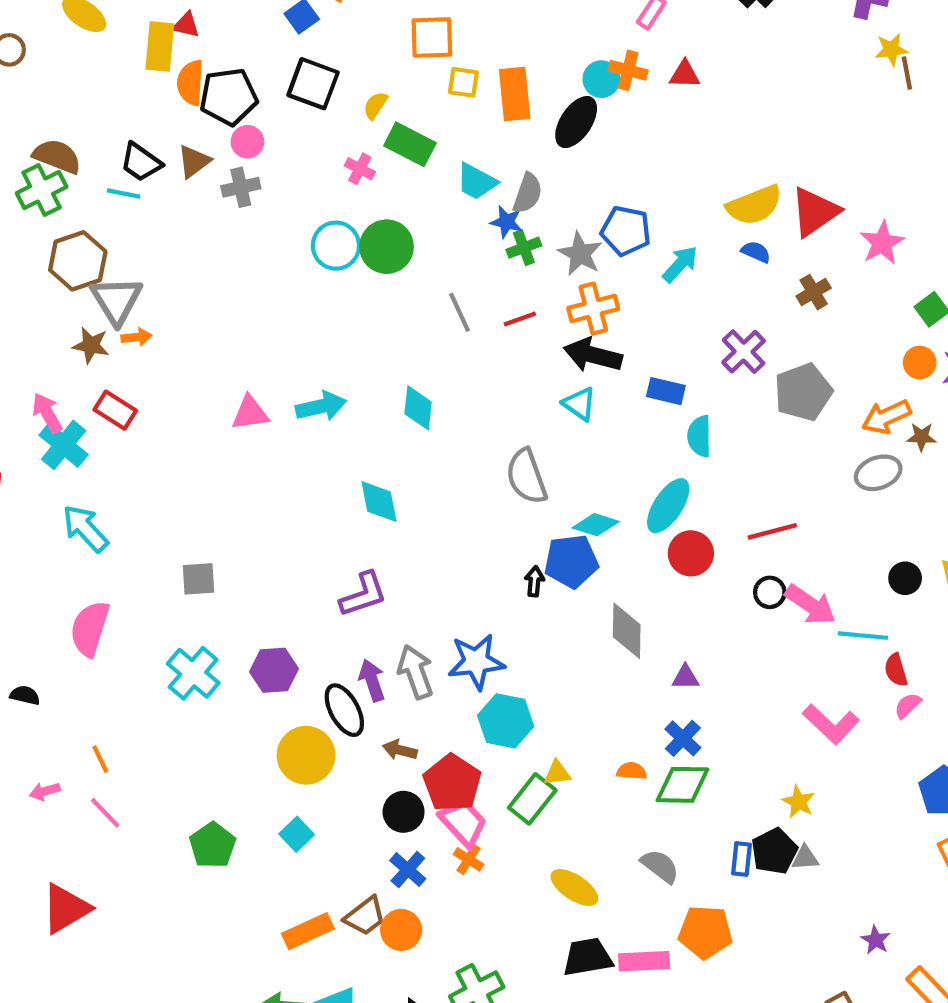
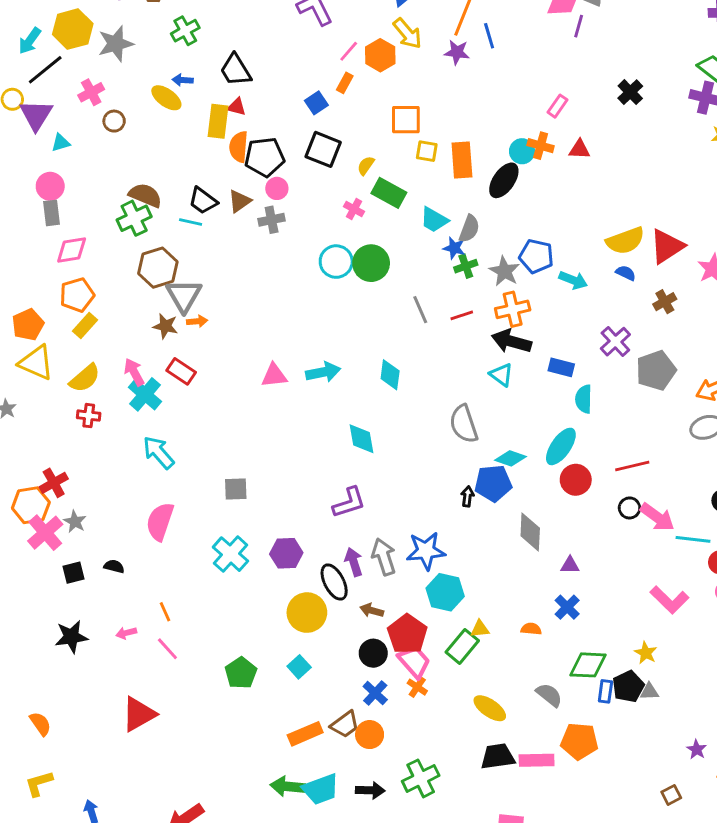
cyan arrow: (680, 264) -> (573, 280), turned 68
green diamond: (682, 785) -> (588, 665), moved

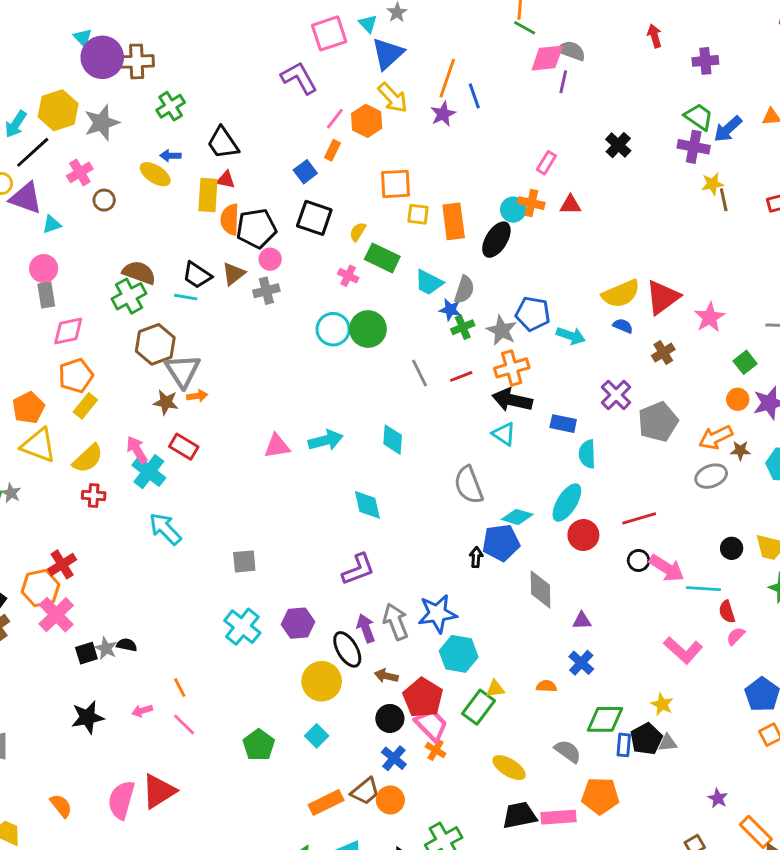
purple star: (457, 52) -> (443, 114), turned -30
purple triangle: (36, 115) -> (26, 198), turned -39
pink semicircle: (160, 521) -> (121, 800), moved
gray star: (75, 522) -> (106, 648), moved

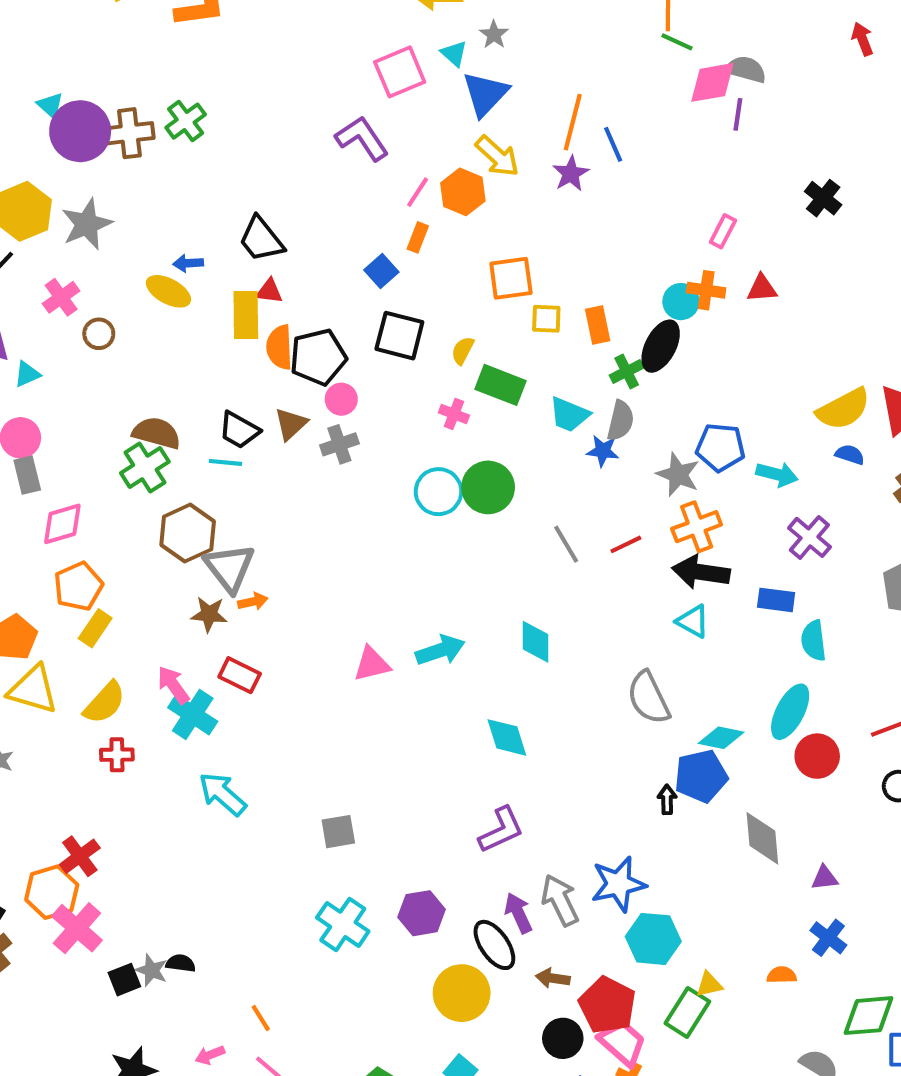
green cross: (171, 106) -> (186, 121), moved
orange rectangle: (454, 221) -> (598, 325), size x0.7
green cross: (463, 327) -> (627, 371), moved
purple cross: (616, 395) -> (809, 537), moved

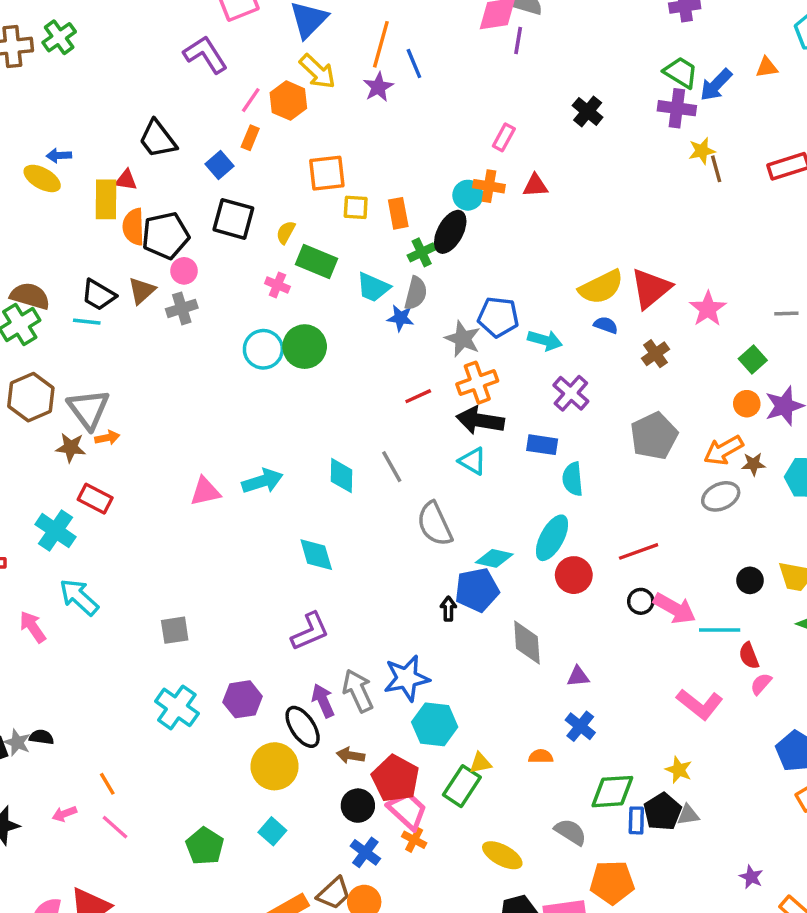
black trapezoid: (261, 239) -> (158, 139), moved
brown hexagon: (188, 533) -> (31, 397), moved
gray line: (566, 544) -> (392, 467), moved
pink arrow: (173, 685) -> (33, 627), moved

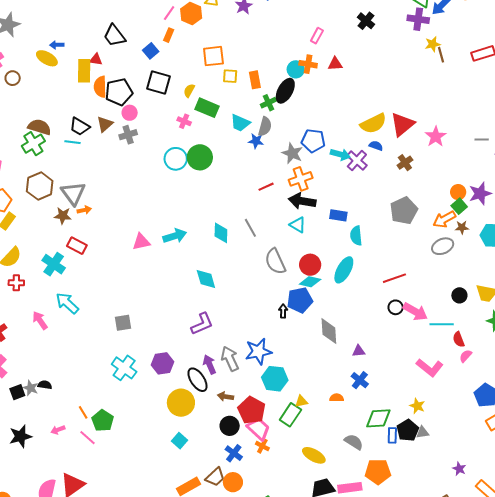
green square: (753, 359) -> (459, 206), moved
purple cross: (571, 393) -> (357, 161), moved
red circle: (574, 575) -> (310, 265), moved
green pentagon: (205, 846) -> (103, 421), moved

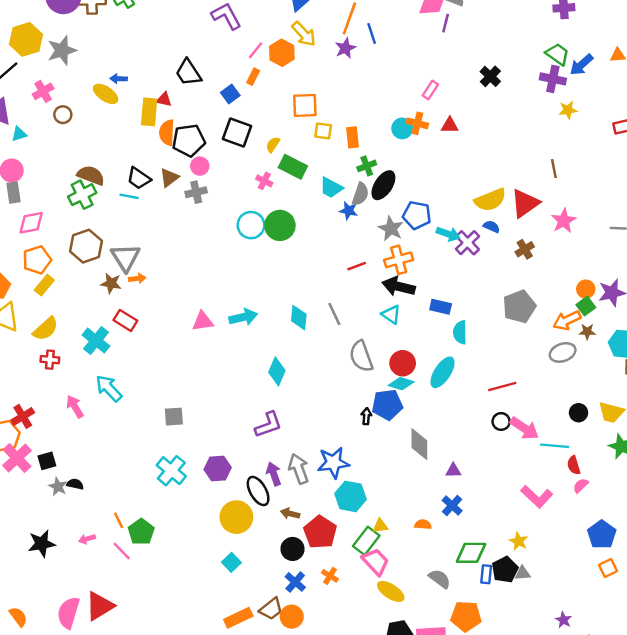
brown line: (441, 55) -> (554, 169), moved
black ellipse: (285, 91) -> (383, 185), moved
cyan diamond: (206, 279) -> (277, 371), turned 35
black square: (17, 392) -> (47, 461), moved
pink trapezoid: (258, 429) -> (375, 562), moved

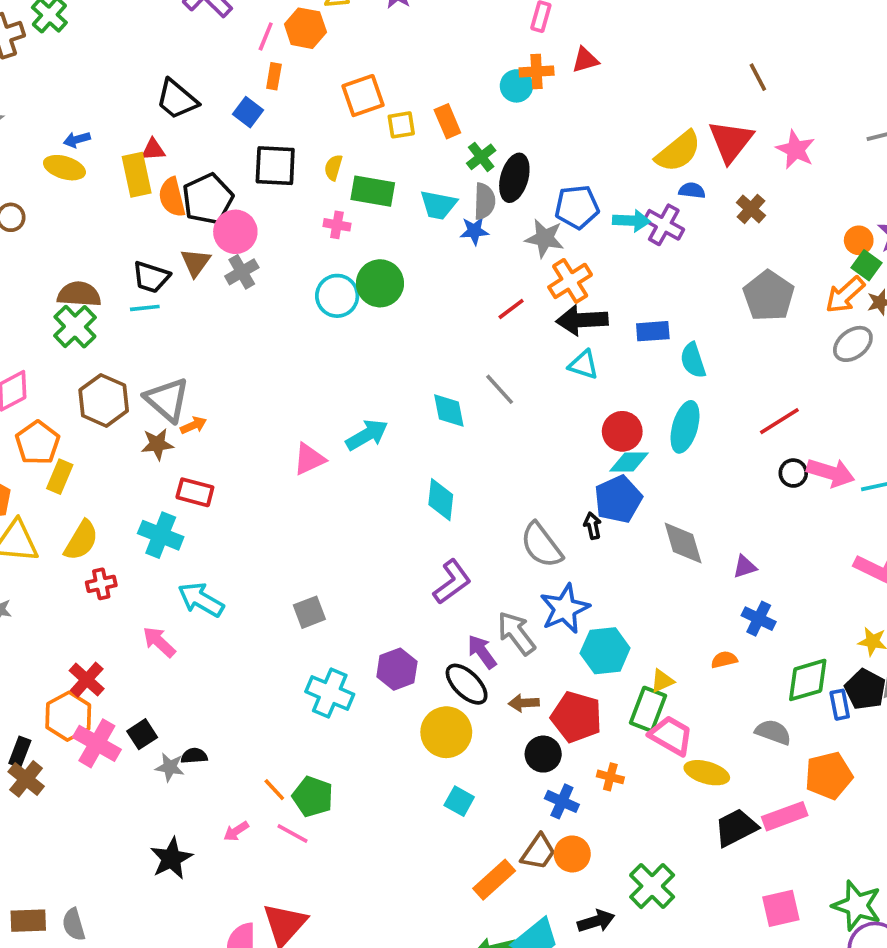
pink circle: (200, 166) -> (235, 232), size x1.5
gray semicircle: (361, 356) -> (541, 545), moved

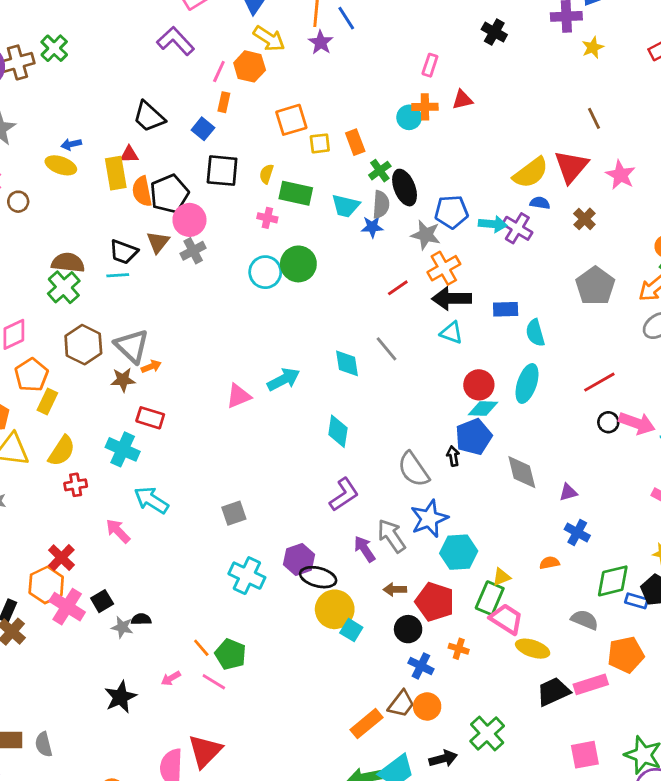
black ellipse: (514, 178) -> (405, 188), turned -40
black ellipse: (467, 684) -> (318, 577), moved, turned -32
blue rectangle: (840, 705) -> (636, 601), turned -65
cyan square: (459, 801) -> (351, 630), moved

